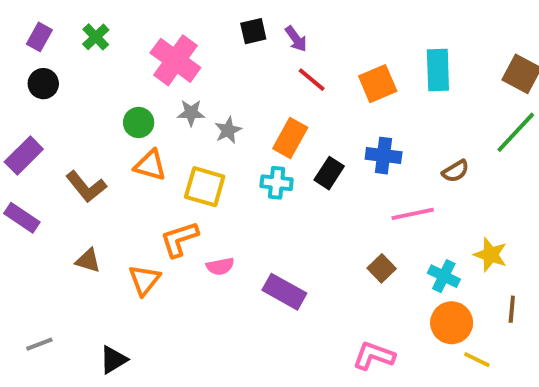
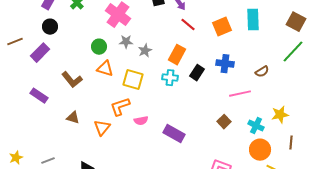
purple rectangle: (24, 156) -> (40, 53), moved
yellow star: (490, 255) -> (280, 115), turned -30

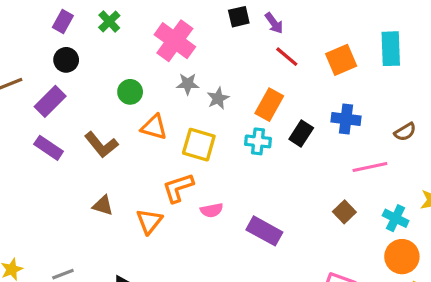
green circle: (99, 47) -> (130, 92), moved
purple rectangle: (39, 96) -> (49, 148), moved

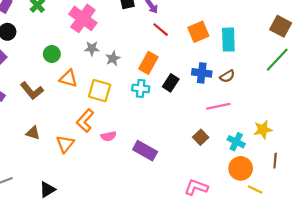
cyan rectangle: (391, 49) -> (228, 40), moved
brown semicircle: (405, 132) -> (227, 76), moved
orange L-shape: (178, 188) -> (85, 121), turned -30

